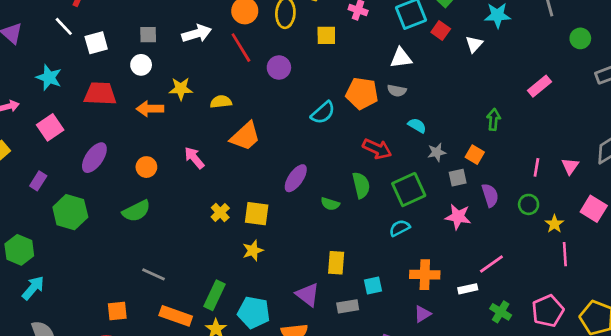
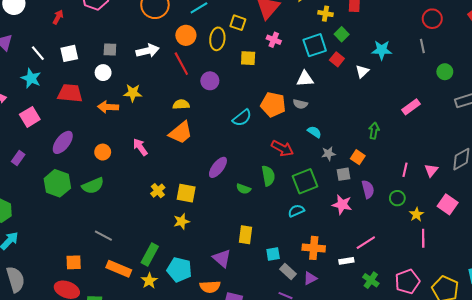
white line: (64, 26) -> (38, 53), moved
yellow semicircle: (221, 102) -> (181, 104), moved
green hexagon: (70, 212) -> (57, 183), moved
gray rectangle: (348, 306) -> (288, 271), moved, turned 49

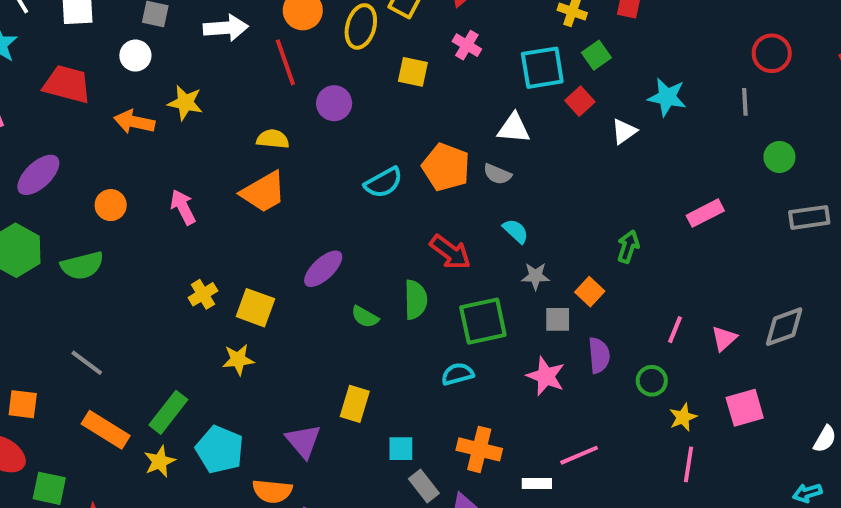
pink square: (448, 204) -> (745, 408), turned 30

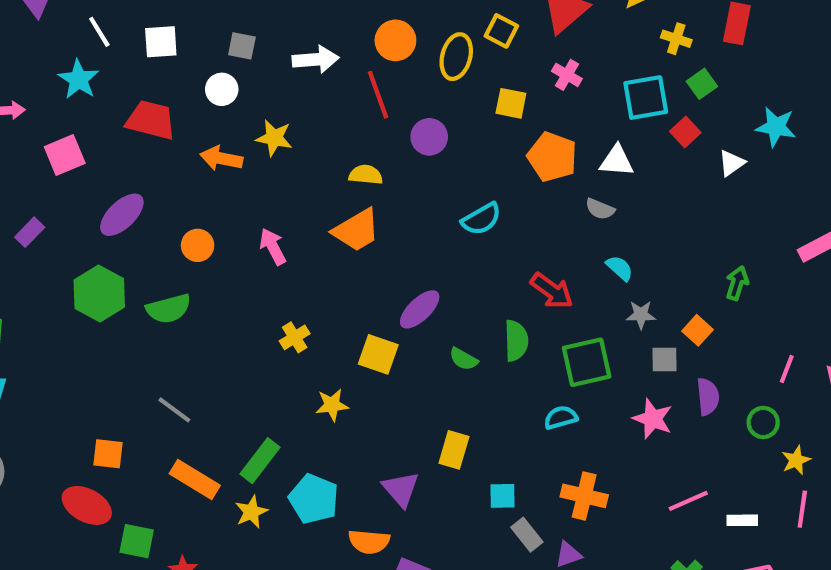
orange pentagon: (446, 167) -> (552, 157), moved
yellow square: (255, 308) -> (378, 354), moved
white rectangle: (537, 484) -> (742, 520), moved

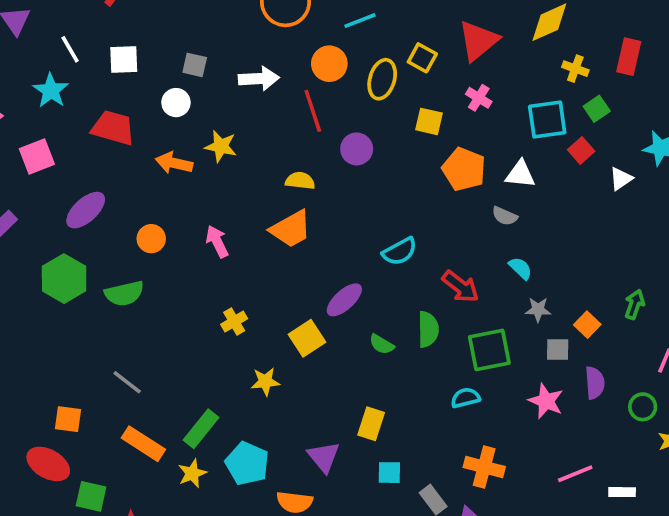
cyan semicircle: (481, 219) -> (400, 251), moved
green arrow: (737, 283) -> (635, 304), moved
yellow square: (378, 354) -> (307, 338), turned 36
cyan square: (503, 496) -> (389, 473), moved

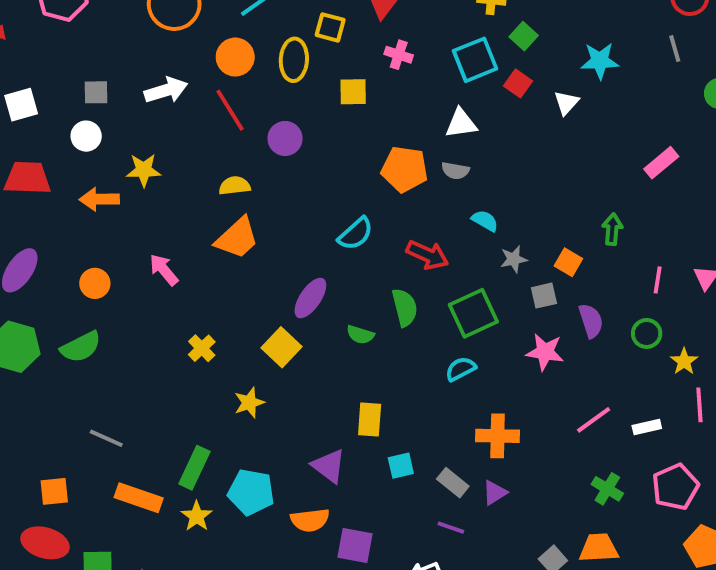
orange pentagon: (464, 169) -> (405, 169), moved

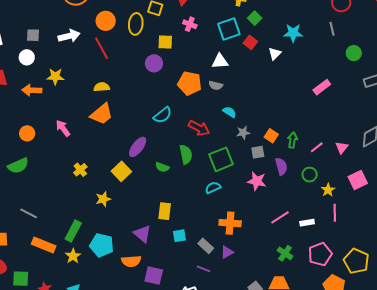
purple circle: (285, 138) -> (154, 63), moved
green arrow: (612, 229) -> (292, 140), moved
pink line: (658, 280) -> (317, 147), turned 40

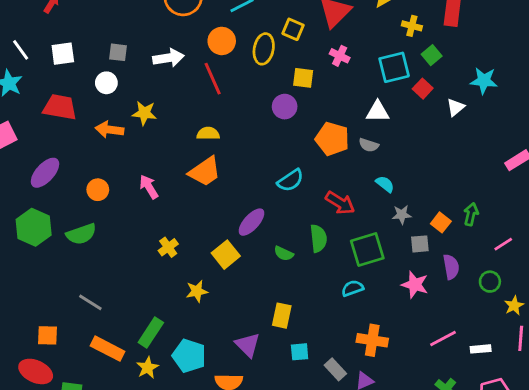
green arrow: (292, 140) -> (471, 214), moved

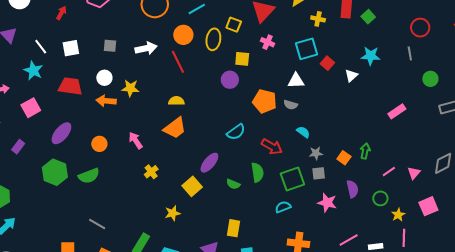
green square: (432, 55) -> (368, 17), moved
white circle: (106, 83) -> (104, 78), moved
gray square: (420, 244) -> (319, 173), moved
yellow cross: (168, 247) -> (151, 172), moved

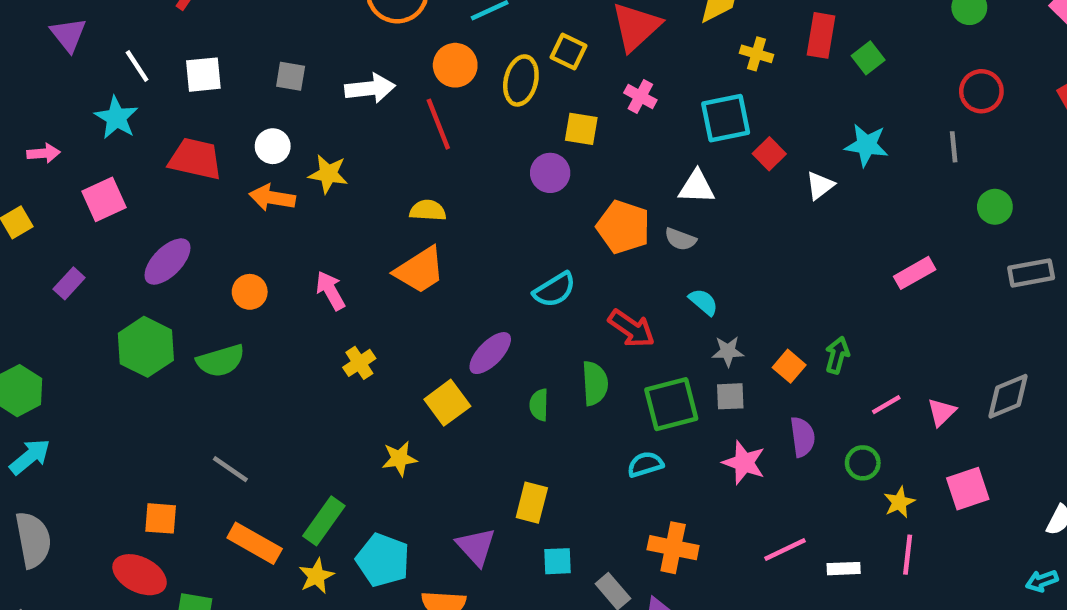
green semicircle: (233, 184) -> (539, 405), turned 64

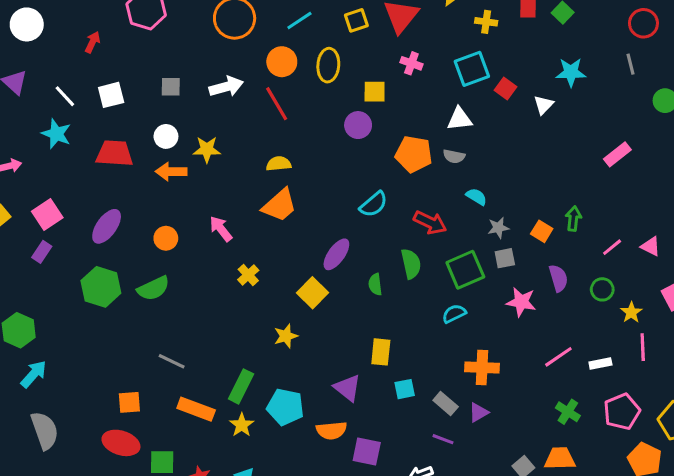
yellow square: (569, 51) -> (356, 20), moved, turned -35
pink square: (104, 199) -> (47, 214), moved
pink triangle: (942, 412) -> (651, 246), turned -40

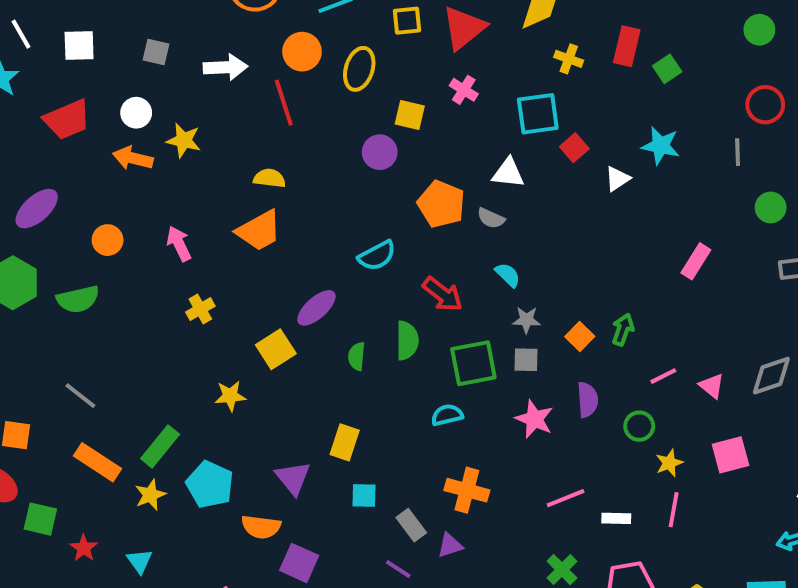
red trapezoid: (115, 153) -> (67, 120), turned 141
pink rectangle: (617, 154) -> (696, 261), turned -32

